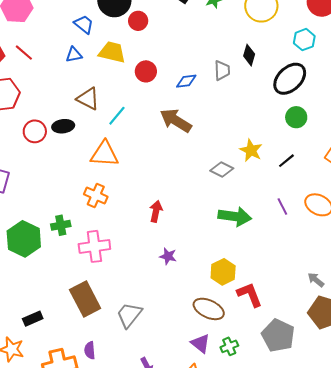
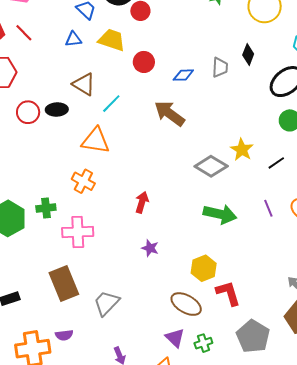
gray diamond: (222, 170) -> (211, 166), size x1.4
purple semicircle: (90, 350) -> (64, 335), turned -96

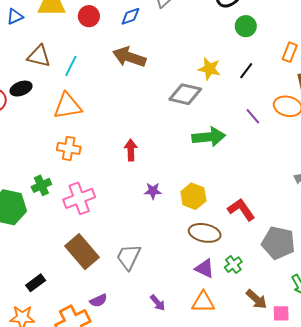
yellow hexagon: (204, 268) -> (193, 196), moved

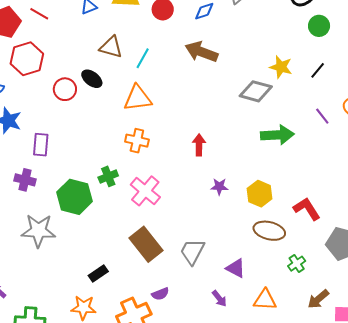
black ellipse: (21, 89) -> (92, 79), turned 55
pink cross: (79, 198) -> (145, 191), turned -32
purple triangle: (205, 268) -> (236, 268), moved
brown arrow: (256, 299) -> (318, 299), turned 95

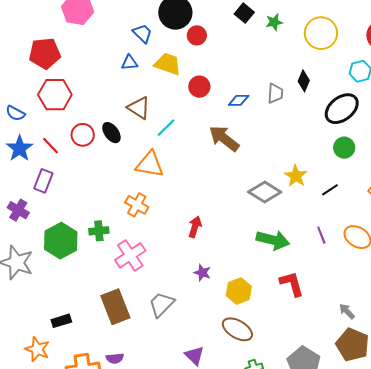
red line: (39, 14) -> (50, 146), moved
red L-shape: (307, 209) -> (292, 284), moved
gray trapezoid: (192, 252) -> (162, 304), moved

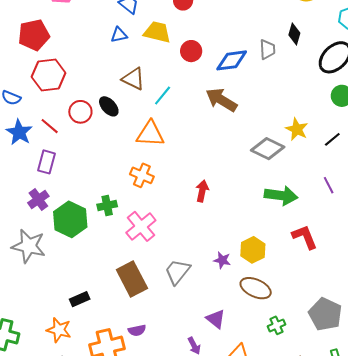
blue diamond: (239, 100) -> (232, 60), size x1.5
purple cross: (18, 210) -> (38, 200), moved, turned 30
purple star: (202, 273) -> (222, 260), moved

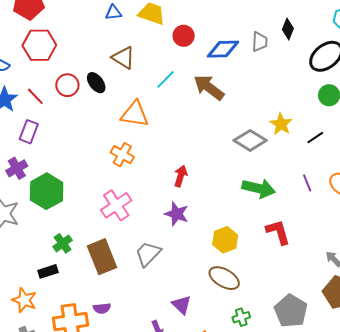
cyan line: (163, 95) -> (166, 79), moved
green cross: (107, 205) -> (63, 243), moved, turned -30
purple star: (222, 260) -> (177, 214), moved, size x1.4

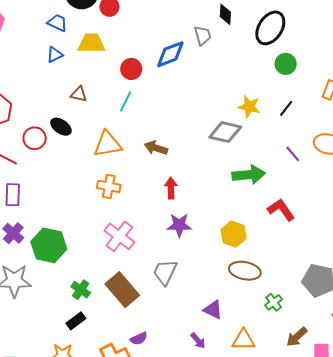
red circle: (184, 36) -> (131, 69), moved
brown triangle: (123, 58) -> (79, 94), size x0.7
brown arrow: (209, 87) -> (156, 148), moved, size x0.7

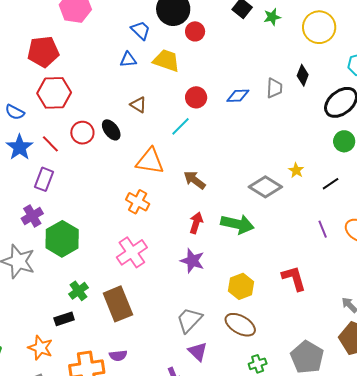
blue diamond: (170, 54) -> (238, 96), size x0.7
yellow star: (249, 107) -> (296, 170), size x0.7
green arrow: (249, 175) -> (237, 224), moved
gray trapezoid: (165, 272) -> (189, 320), moved

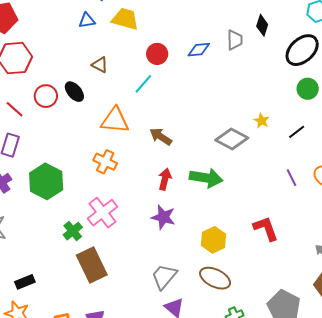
green hexagon: (62, 239) -> (46, 181), moved
green cross: (78, 291) -> (73, 231), moved
black rectangle: (64, 319) -> (25, 282), moved

